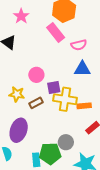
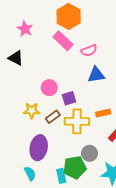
yellow cross: (65, 99) -> (77, 121), moved

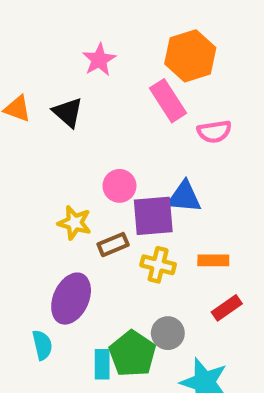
blue triangle: (96, 75) -> (184, 197), moved
purple square: (69, 98) -> (153, 216), size x1.5
yellow cross: (77, 121) -> (158, 265), size x0.7
green pentagon: (75, 167) -> (132, 354), turned 30

